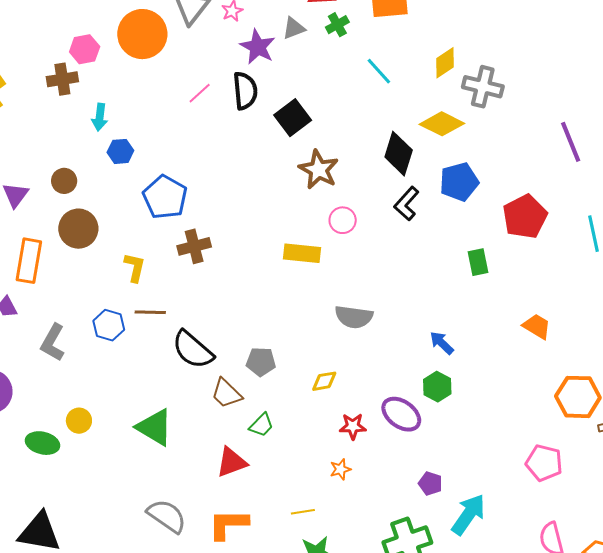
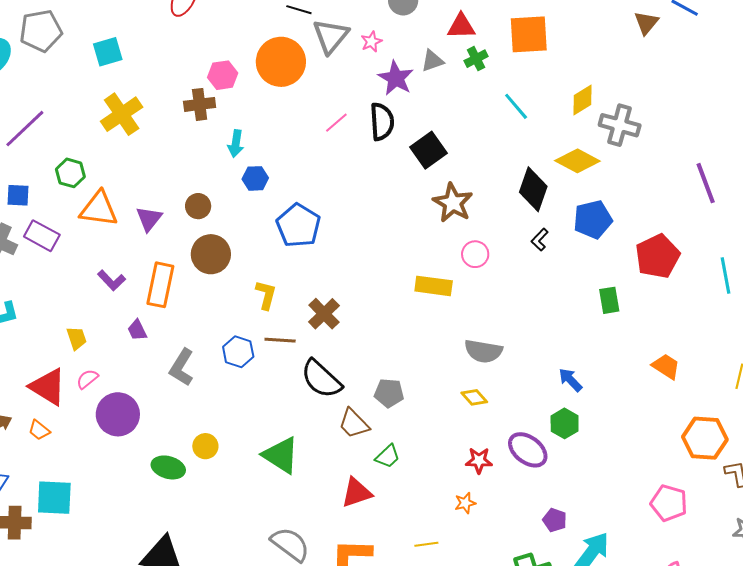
black L-shape: (407, 204) -> (540, 240), size x0.7
brown cross: (194, 246) -> (324, 314), moved, turned -32
yellow diamond: (324, 381) -> (474, 397), moved, turned 56

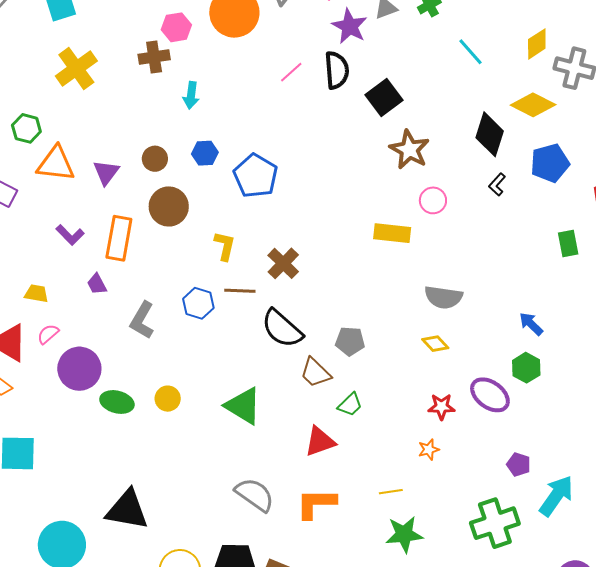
blue hexagon: (255, 178) -> (205, 153), moved
yellow trapezoid: (77, 338) -> (36, 294), turned -60
green ellipse: (168, 467) -> (117, 402), moved

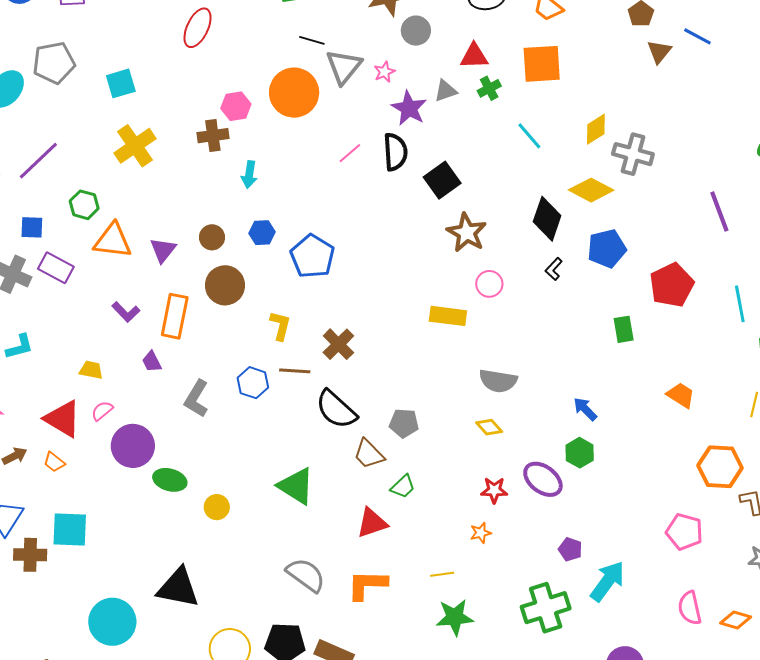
yellow circle: (168, 399) -> (217, 507), moved

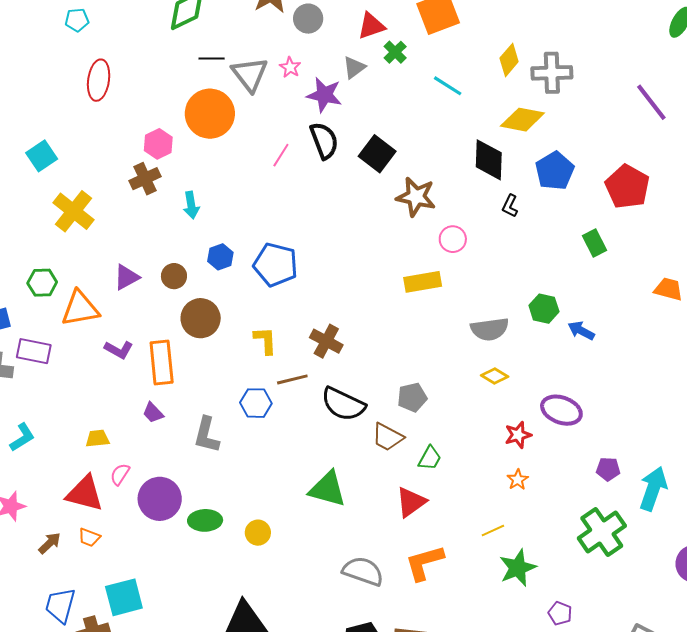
purple triangle: (163, 250) -> (126, 277), moved, turned 40
purple L-shape: (126, 312) -> (119, 350), moved
green hexagon: (580, 453) -> (544, 309), moved

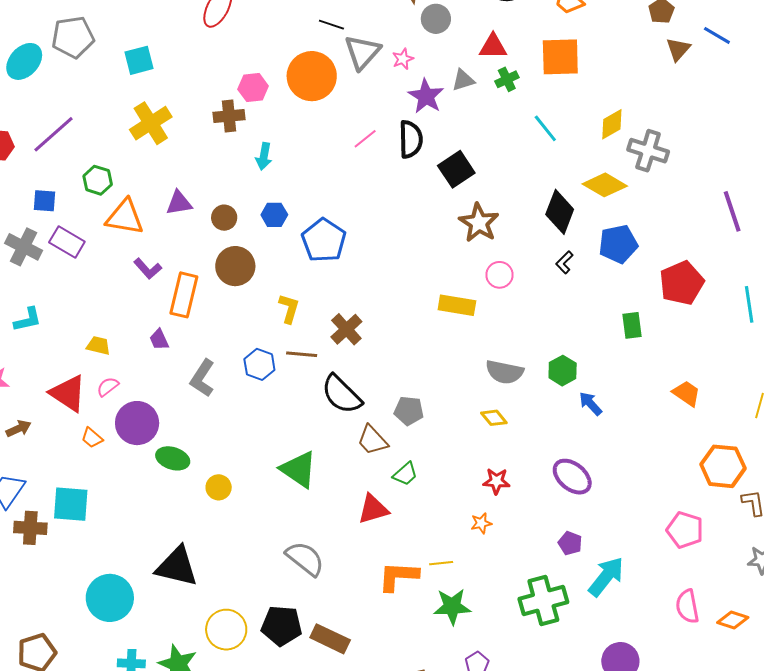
purple ellipse: (561, 410) -> (572, 477), moved
orange trapezoid: (89, 537) -> (92, 438), moved
orange L-shape: (424, 563) -> (398, 576), moved

